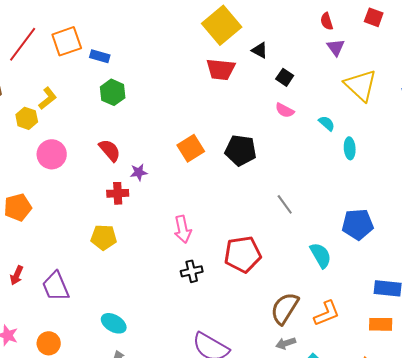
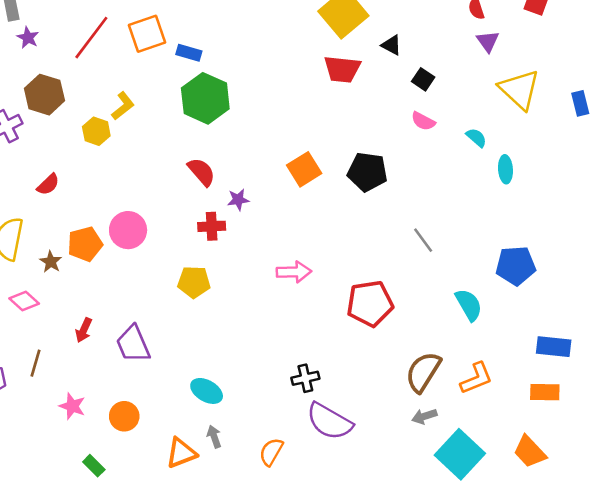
green hexagon: (113, 92) -> (205, 98), size x1.5
pink circle: (52, 154) -> (128, 230), moved
pink arrow: (183, 229) -> (294, 272), turned -80
black cross: (192, 271) -> (305, 378), moved

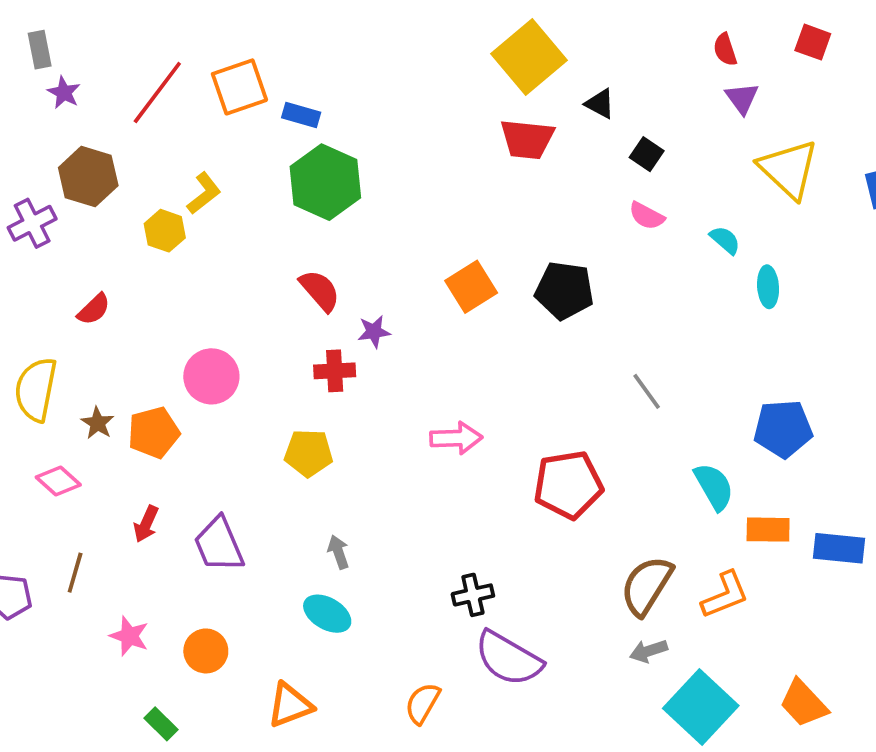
orange pentagon: (85, 244) -> (154, 432), moved
orange rectangle: (545, 392) -> (768, 530), moved
gray arrow: (214, 437) -> (338, 552), moved

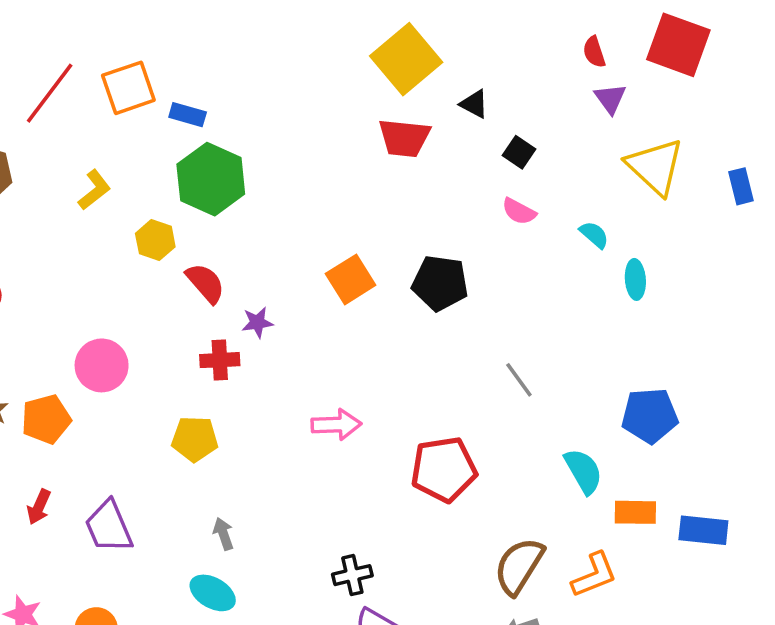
red square: (813, 42) -> (678, 45), size x1.8
yellow hexagon: (165, 231) -> (155, 240), moved

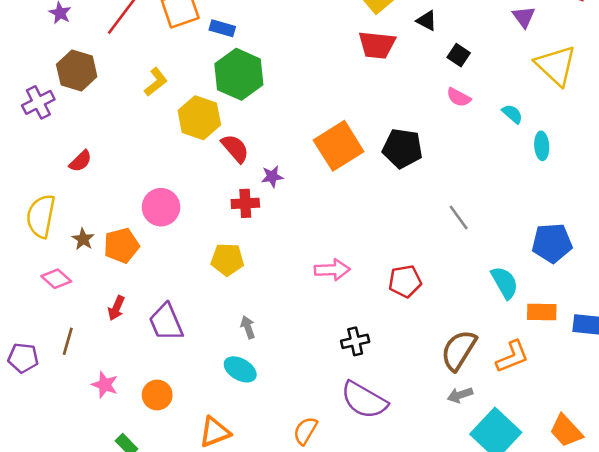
yellow hexagon: (155, 240) -> (199, 118), size x1.5
orange square: (351, 279) -> (339, 146), size x1.4
pink arrow: (336, 425) -> (332, 270), moved
red pentagon: (444, 469) -> (405, 281), size x0.7
black cross: (352, 575) -> (355, 341), moved

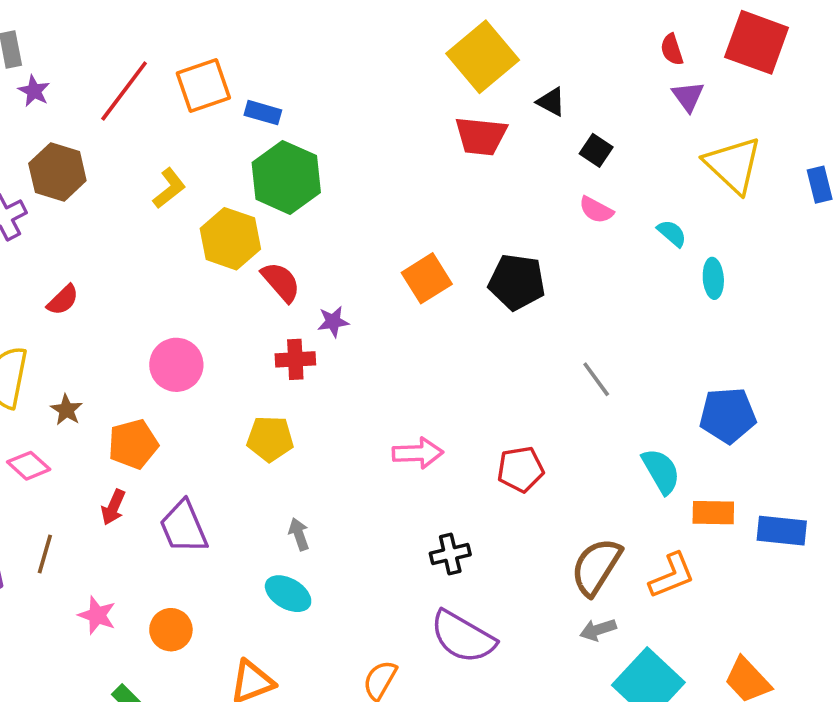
orange square: (339, 146) -> (427, 278), size x0.7
orange pentagon: (121, 245) -> (133, 444), moved

